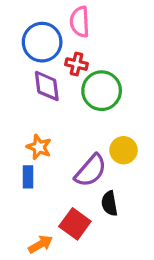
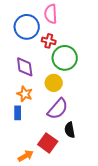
purple diamond: (47, 86) -> (25, 67), moved
yellow circle: (124, 150) -> (54, 83), moved

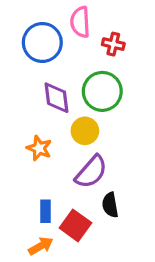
red cross: (49, 41) -> (113, 44), moved
purple diamond: (25, 67) -> (57, 98), moved
blue rectangle: (18, 113) -> (45, 211), moved

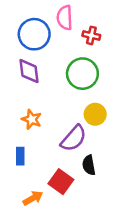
purple diamond: (57, 98) -> (29, 71), moved
yellow circle: (85, 131) -> (95, 114), moved
blue rectangle: (45, 211) -> (20, 156), moved

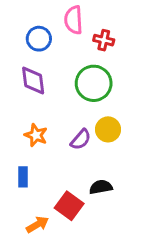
blue circle: (34, 34) -> (39, 39), size x0.7
purple semicircle: (74, 138) -> (81, 140), moved, size x0.7
black semicircle: (89, 165) -> (101, 187), turned 90

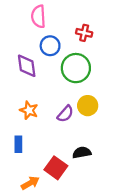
pink semicircle: (73, 20) -> (38, 16), moved
blue circle: (39, 39) -> (50, 46), moved

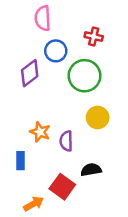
purple diamond: (27, 66) -> (30, 73), turned 60
orange star: (29, 110) -> (40, 132), moved
purple semicircle: (65, 114) -> (66, 141), moved, turned 138

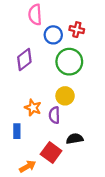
blue circle: (56, 51) -> (53, 35), moved
yellow circle: (98, 118) -> (65, 96), moved

